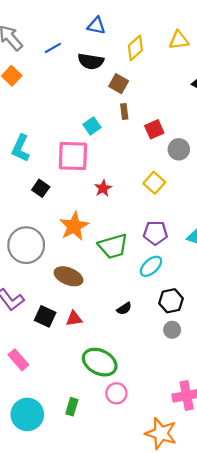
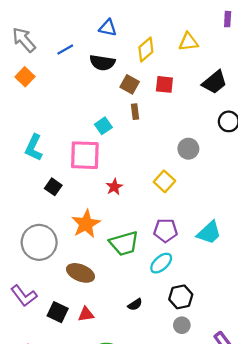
red square: (154, 129) -> (164, 84), moved, turned 30

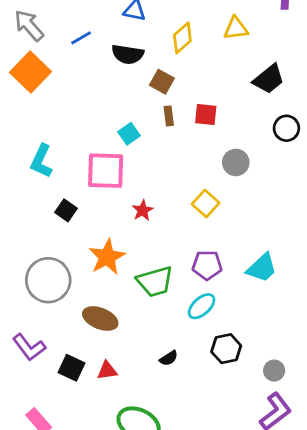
orange square: (25, 77) -> (30, 72), size x1.6
red square: (164, 84) -> (206, 115), moved
gray circle: (182, 325) -> (274, 371), moved

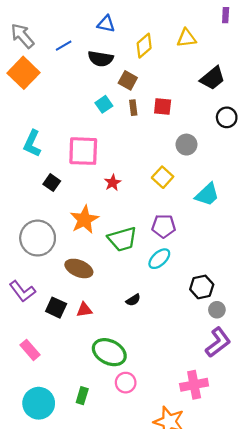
cyan square: (129, 134) -> (104, 104), moved
cyan trapezoid: (262, 268) -> (207, 195), moved
black hexagon: (226, 349) -> (202, 287), moved

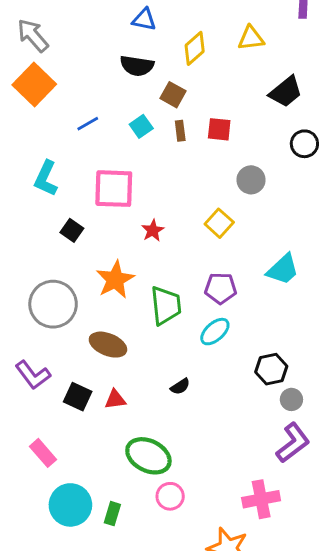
blue line: (64, 46) -> (88, 124), moved
cyan trapezoid: (207, 195) -> (283, 269), moved
green trapezoid: (122, 239) -> (166, 306), turned -80
cyan circle: (39, 403) -> (70, 505), moved

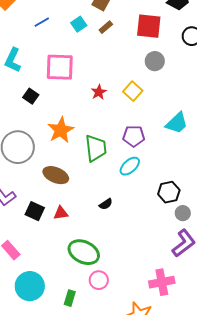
red square: (219, 129) -> (149, 26), moved, size x1.5
brown rectangle: (180, 131) -> (106, 27), turned 56
red star: (153, 230) -> (99, 92), moved
green rectangle: (112, 514) -> (70, 298), moved

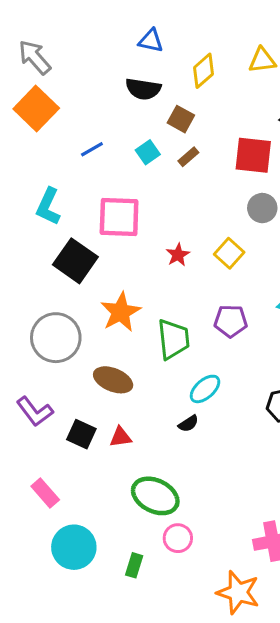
black square: (31, 96) -> (75, 261), size x1.8
cyan ellipse: (130, 166) -> (205, 389), moved

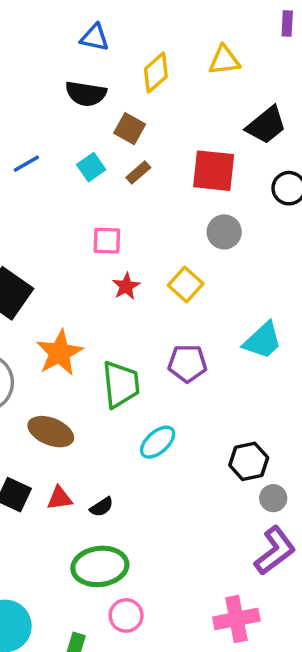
pink square: (119, 217) -> (107, 241), moved, size x0.6
black semicircle: (188, 424) -> (102, 507), moved
green ellipse: (155, 496) -> (100, 566), turned -33

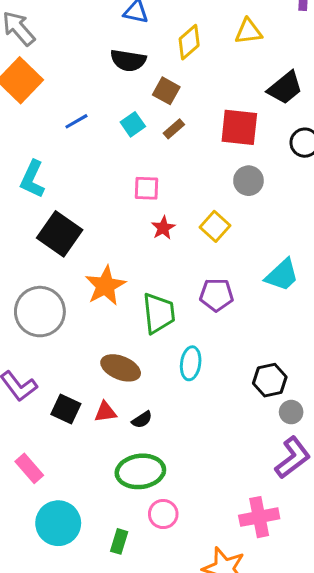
brown ellipse: (51, 432) -> (121, 368), moved
cyan ellipse: (158, 442) -> (191, 363), turned -40

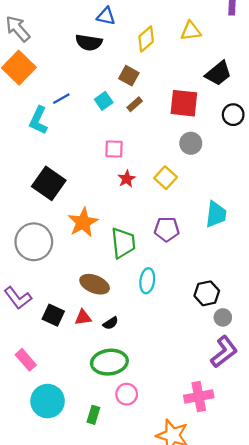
black semicircle: (128, 60) -> (89, 42), moved
cyan L-shape: (32, 179) -> (38, 120), moved
cyan trapezoid: (282, 275) -> (216, 214), turned -40

